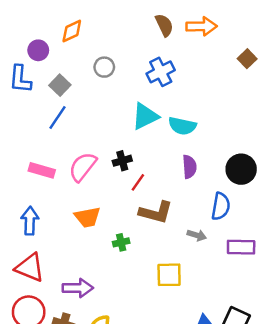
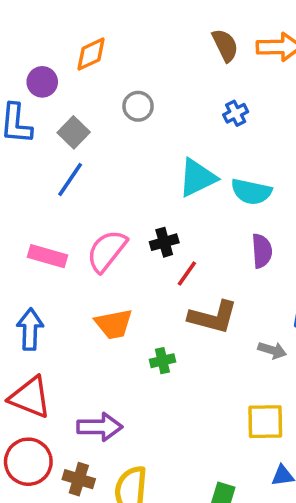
blue cross: (161, 72) -> (236, 113), moved, size x0.6
yellow square: (169, 275) -> (265, 422), moved

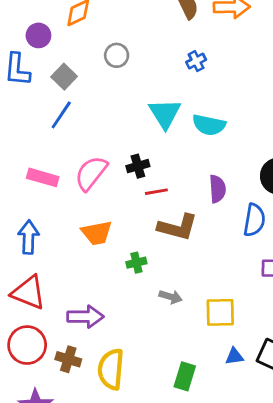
cyan triangle: (197, 178) -> (165, 114), turned -36
purple semicircle: (262, 251) -> (217, 189), moved
red line: (187, 274) -> (156, 192), turned 45
gray arrow: (272, 350) -> (171, 297), moved

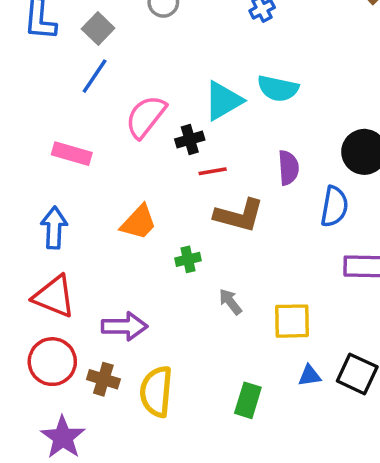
cyan triangle: (165, 114) -> (223, 101), moved, turned 32
pink semicircle: (91, 173) -> (146, 117), moved
orange trapezoid: (97, 233) -> (139, 222), turned -36
gray arrow: (171, 297) -> (230, 302), turned -145

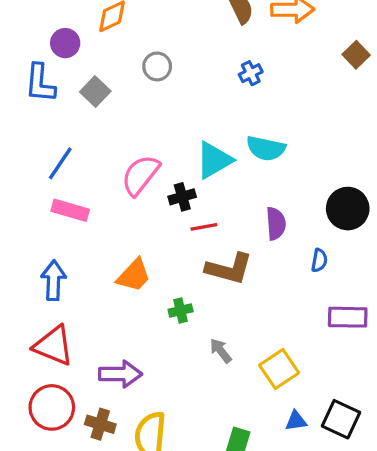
blue line: (95, 76) -> (60, 163), moved
blue semicircle: (334, 206) -> (319, 260), size x0.6
yellow square: (292, 321) -> (279, 369), turned -33

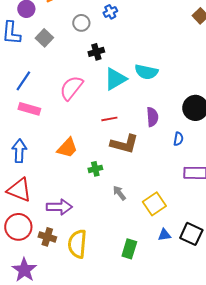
blue cross: (251, 73) -> (110, 12), moved
black cross: (182, 197) -> (96, 52), moved

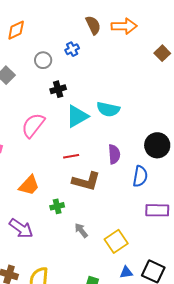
blue semicircle: (178, 139) -> (140, 176), size x1.5
purple arrow: (59, 207) -> (21, 228), moved, turned 35

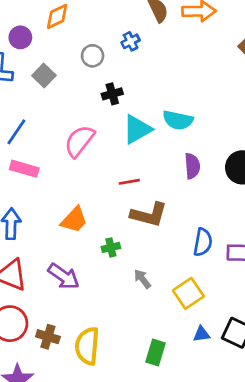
purple semicircle: (114, 154) -> (192, 166), moved
blue semicircle: (140, 176) -> (203, 242), moved

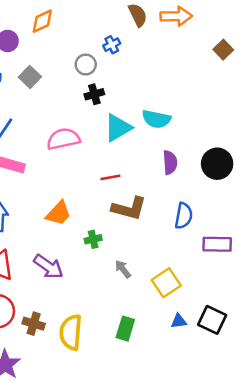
gray circle: (93, 56) -> (86, 65), moved
pink semicircle: (79, 141) -> (63, 139), turned 40
blue semicircle: (203, 242) -> (184, 216), moved
green rectangle: (156, 352) -> (125, 329), moved

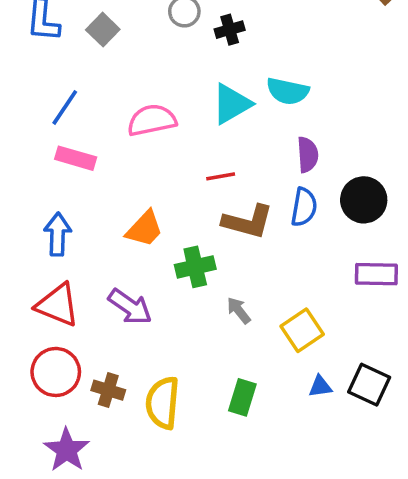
black cross: (94, 94) -> (230, 30), moved
black circle: (217, 164) -> (364, 200), moved
blue semicircle: (184, 216) -> (304, 207), moved
green cross: (93, 239) -> (195, 267), size x1.5

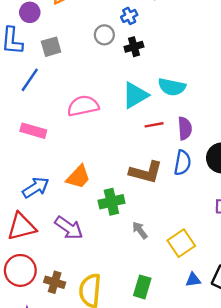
gray square: (103, 30) -> (51, 47), turned 30
blue line: (65, 107) -> (30, 80), moved
red line: (221, 176) -> (154, 125), moved
blue arrow: (58, 234) -> (36, 188), moved, turned 56
red triangle: (58, 305) -> (21, 227), turned -36

